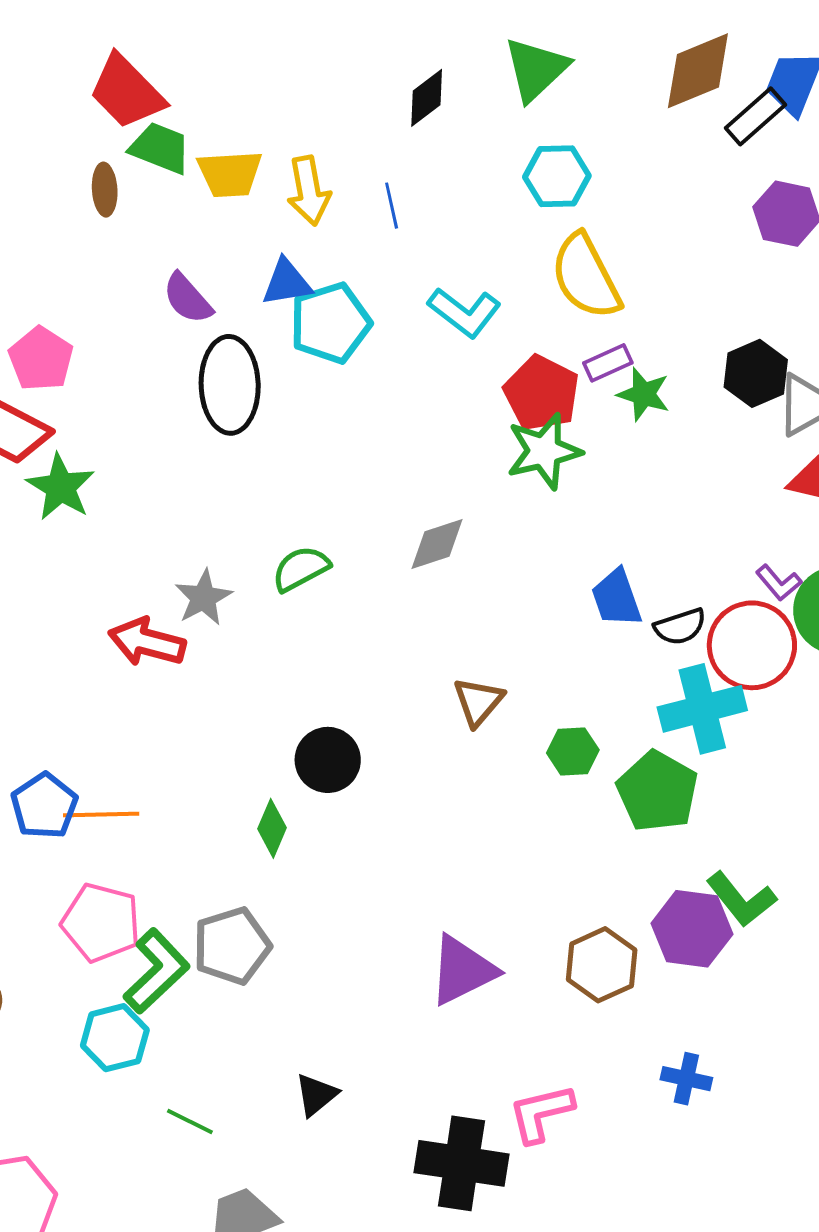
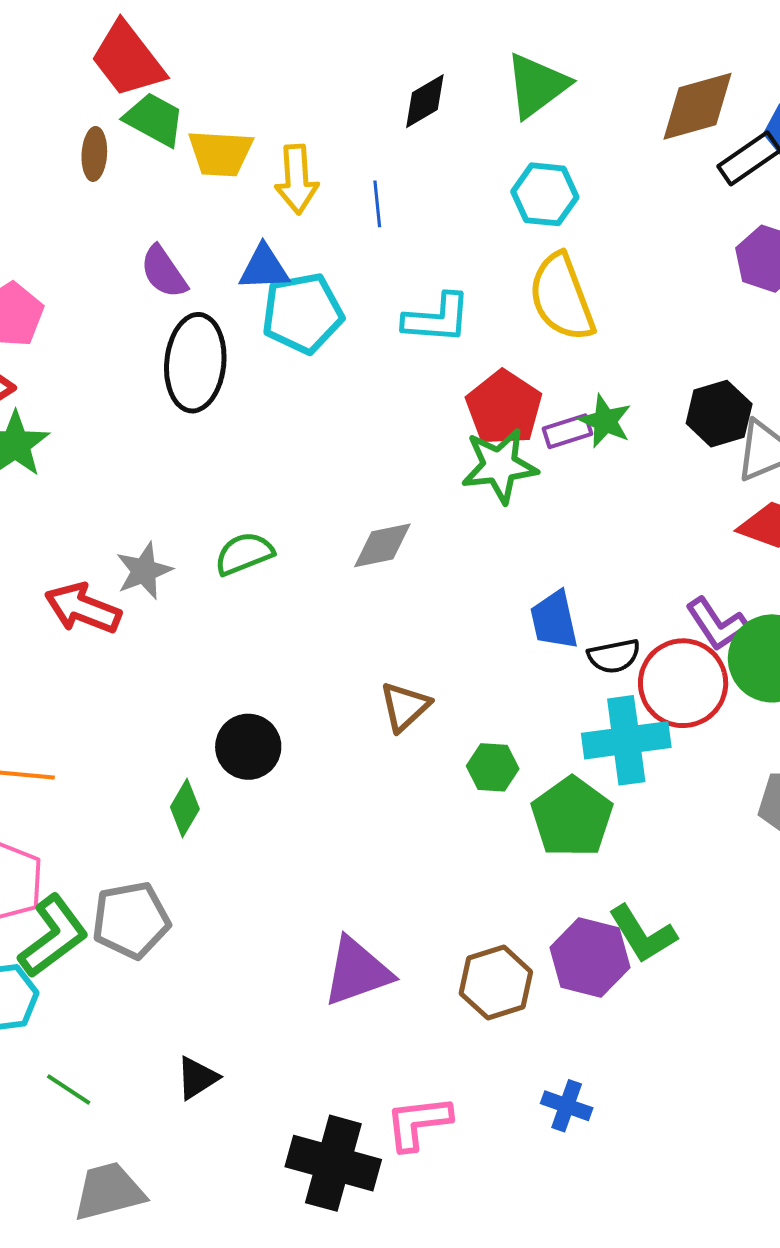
cyan L-shape: (464, 312) -> (437, 318), turned -40
purple rectangle: (608, 363) -> (568, 431), moved
purple L-shape: (779, 583) -> (717, 624), size x1.4

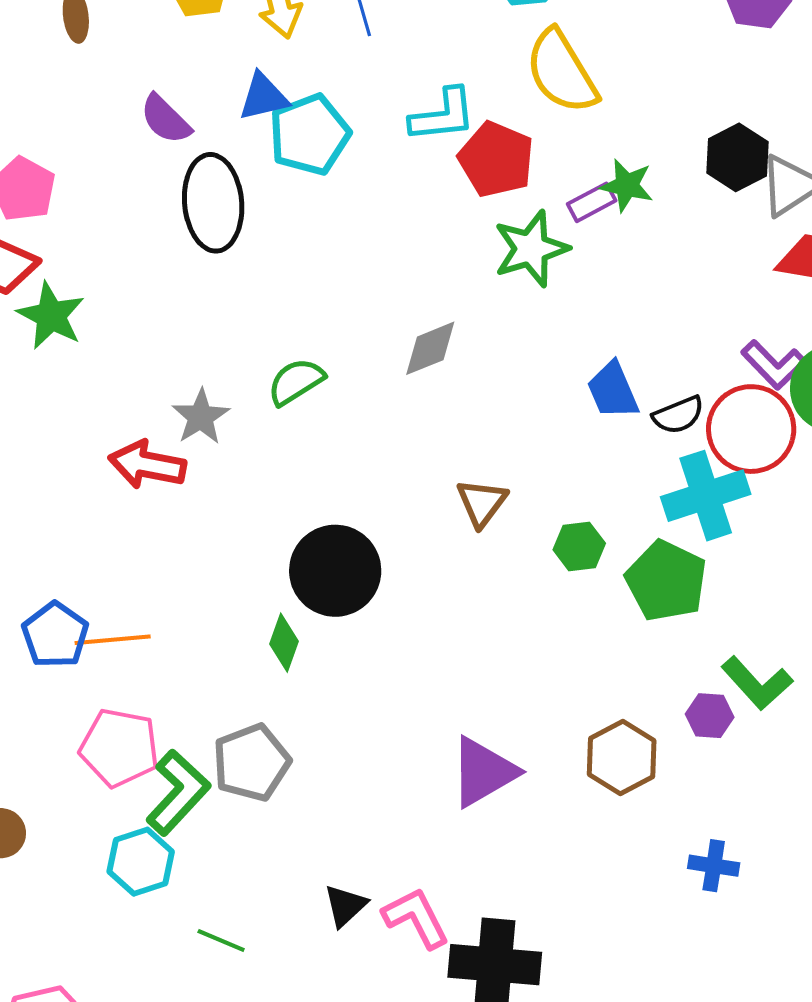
red pentagon: (504, 408) -> (496, 159), moved
black circle: (248, 747) -> (335, 571), size x1.4
purple hexagon: (590, 957) -> (710, 716), size x0.6
pink L-shape: (418, 1123) -> (416, 918), moved, turned 80

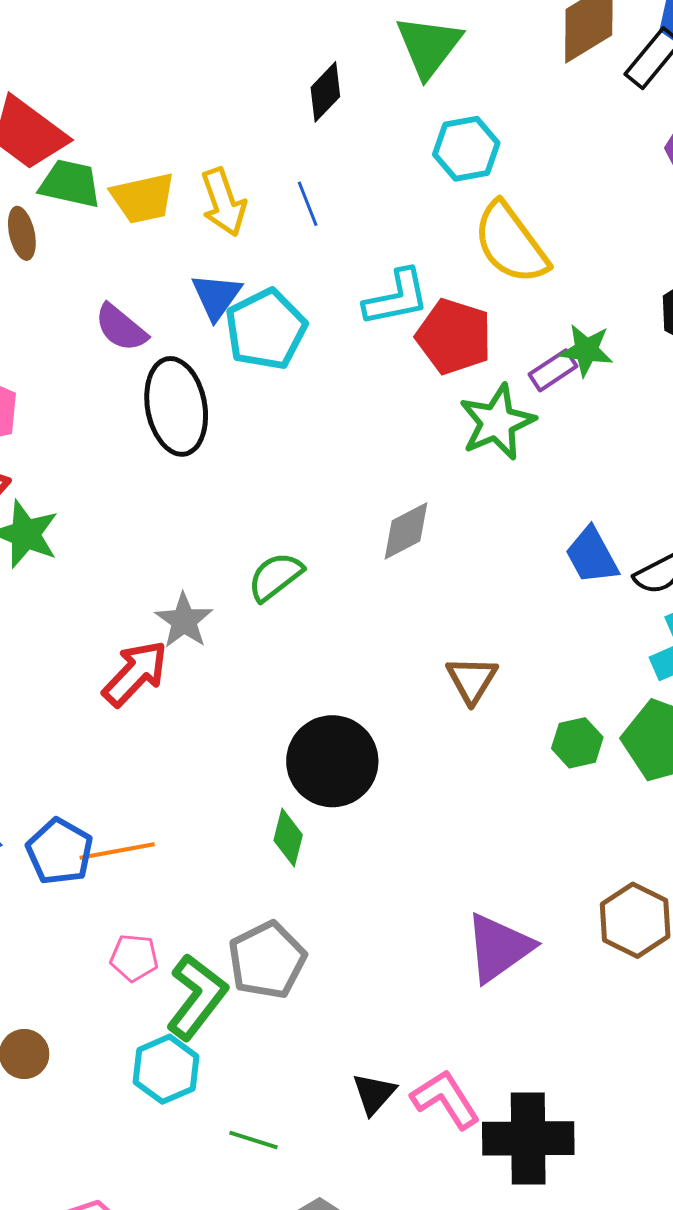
blue triangle: (263, 97) -> (216, 296), turned -36
red arrow: (147, 465) -> (135, 673), turned 128
green hexagon: (579, 546) -> (577, 743), moved
pink pentagon: (119, 748) -> (134, 958), size x0.6

